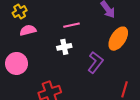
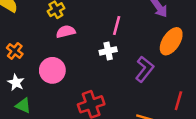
pink line: (72, 25) -> (117, 25), turned -63

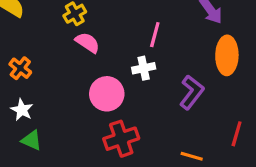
pink semicircle: (66, 32) -> (88, 43), turned 48
orange ellipse: (171, 41) -> (227, 55), turned -32
pink circle: (52, 70) -> (107, 94), moved

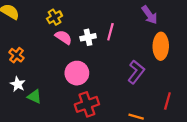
white cross: (144, 68) -> (88, 37), moved
green triangle: (31, 140) -> (34, 97), moved

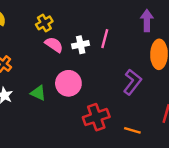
purple arrow: (150, 15) -> (147, 21), turned -144
green triangle: (34, 97) -> (38, 93), moved
red cross: (87, 104) -> (96, 117), moved

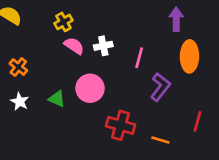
pink line: (105, 39) -> (139, 58), moved
red cross: (96, 117) -> (121, 125), turned 35

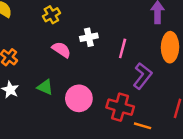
pink semicircle: (74, 46) -> (61, 50), moved
pink circle: (90, 88) -> (79, 98), moved
red cross: (121, 125) -> (120, 107), moved

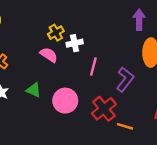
yellow cross: (51, 15) -> (56, 33), moved
pink line: (123, 48) -> (93, 67), moved
red cross: (120, 107) -> (104, 109), turned 35

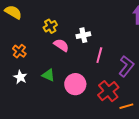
yellow cross: (56, 33) -> (50, 26), moved
orange line: (125, 126) -> (126, 106), turned -32

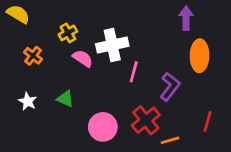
white cross: (83, 35) -> (112, 45), size x1.6
orange cross: (19, 51) -> (33, 56), moved
pink circle: (75, 84) -> (103, 127), moved

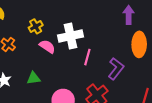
green triangle: (65, 99) -> (34, 78), turned -32

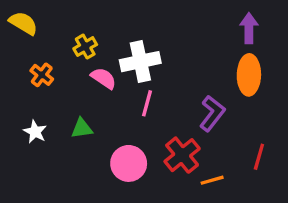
purple arrow: (129, 15) -> (249, 28), moved
pink line: (87, 57) -> (147, 103), moved

